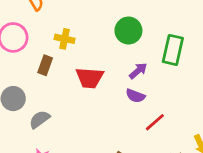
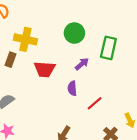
yellow cross: (65, 39) -> (25, 39), size x1.5
purple semicircle: (135, 96) -> (72, 88), moved, turned 64

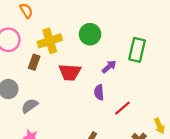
green circle: (74, 33) -> (90, 34), moved
yellow cross: (25, 39) -> (50, 41), turned -30

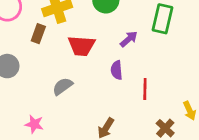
gray semicircle: (30, 106) -> (63, 86), moved
red line: (122, 108) -> (145, 89), turned -48

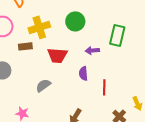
brown rectangle: (38, 34) -> (25, 46), turned 64
purple arrow: (129, 39) -> (92, 50), turned -144

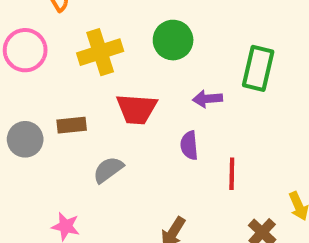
brown rectangle: (25, 46) -> (72, 125), moved

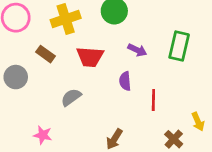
green rectangle: (258, 68) -> (179, 46), moved
purple arrow: (207, 99) -> (137, 50), turned -150
brown rectangle: (72, 125) -> (45, 54), moved, turned 42

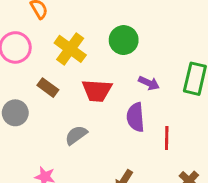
yellow cross: (66, 19) -> (70, 49), turned -36
purple semicircle: (125, 81) -> (136, 117), size x1.4

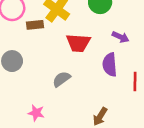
brown rectangle: (48, 88) -> (35, 25), moved, turned -42

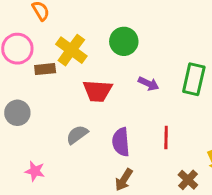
purple semicircle: (110, 65) -> (121, 142), moved
pink star: (36, 113) -> (35, 171), moved

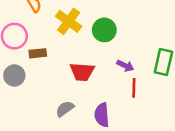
yellow cross: (71, 50) -> (69, 21), moved
gray circle: (17, 113) -> (14, 76), moved
red line: (166, 138) -> (134, 88), moved

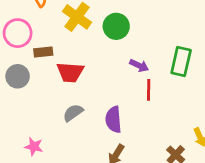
red trapezoid: (82, 72) -> (70, 72), moved

